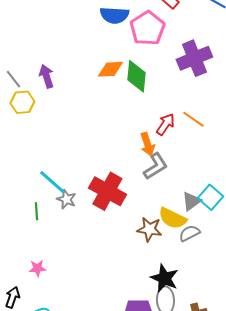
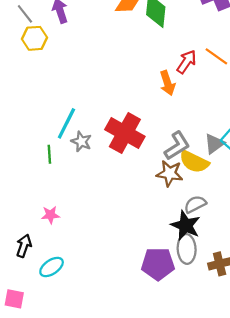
gray L-shape: (155, 166) -> (177, 146), moved
cyan line: (52, 182) -> (66, 123), turned 76
gray semicircle: (189, 233) -> (195, 204), moved

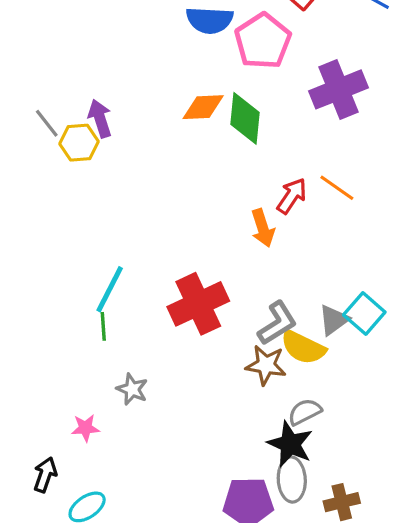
yellow hexagon: (34, 38) -> (79, 143), moved
red cross: (125, 133) -> (198, 304), turned 36
gray star: (81, 141) -> (132, 389), moved
green line: (49, 154) -> (103, 326), moved

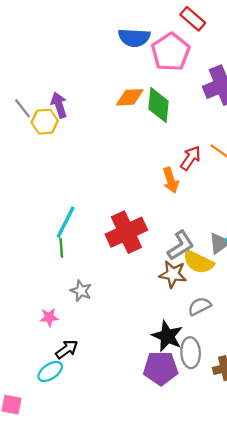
black star: (290, 444) -> (167, 336), moved
black arrow: (45, 475) -> (67, 349), moved, turned 35

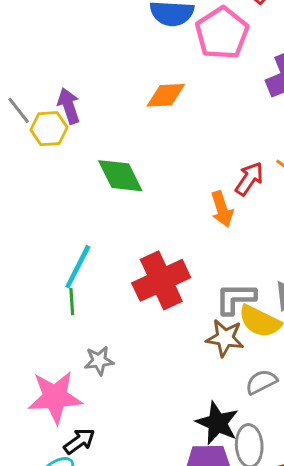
green diamond: (158, 105) -> (120, 176), moved, turned -32
gray L-shape: (181, 245) -> (236, 299), turned -148
gray star: (81, 291) -> (99, 361), turned -30
pink star: (49, 317) -> (55, 397), size x2.0

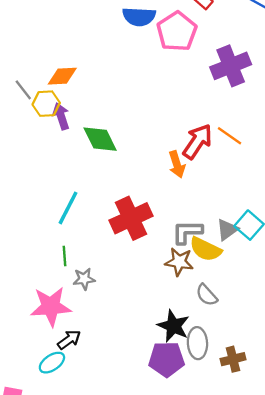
orange diamond: (166, 95) -> (62, 76), moved
purple arrow: (69, 106) -> (61, 116), moved
red arrow: (249, 179) -> (197, 141), size x1.4
green line: (72, 302) -> (65, 256), moved
gray semicircle: (261, 382) -> (207, 295), turned -105

